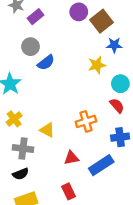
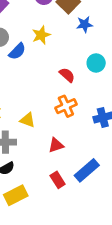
yellow star: (97, 65) -> (41, 35), moved
red semicircle: (117, 106) -> (67, 75), moved
blue rectangle: (101, 165) -> (87, 170), moved

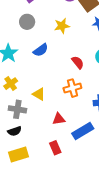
blue semicircle: (17, 51) -> (41, 50), moved
blue rectangle: (87, 170) -> (83, 131), moved

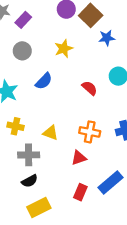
yellow cross: (11, 84) -> (16, 126), turned -32
orange cross: (72, 88) -> (90, 132), moved, turned 36
blue rectangle: (83, 131) -> (111, 182), moved
red rectangle: (55, 148) -> (80, 192), turned 56

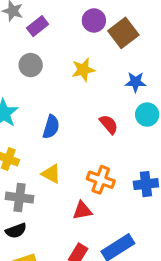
blue star: (107, 38) -> (136, 82), moved
blue semicircle: (44, 81) -> (51, 127), moved, turned -36

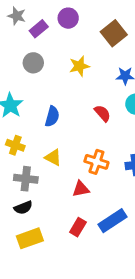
purple circle: (94, 20) -> (68, 18), moved

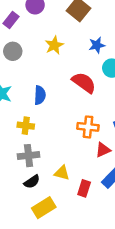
red semicircle: (102, 113) -> (84, 83), size x1.5
yellow cross: (15, 145) -> (26, 126), moved
yellow triangle: (53, 157) -> (62, 173), moved
red triangle: (81, 189) -> (103, 150), moved

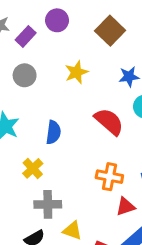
yellow cross: (26, 126) -> (33, 168), turned 35
gray cross: (29, 156) -> (48, 204), moved

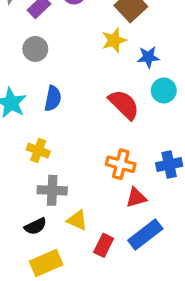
yellow star: (76, 72) -> (114, 40), moved
blue semicircle: (53, 132) -> (53, 98), moved
yellow cross: (33, 168) -> (38, 150), turned -30

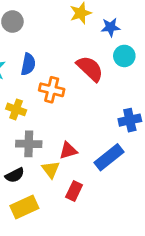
orange cross: (121, 164) -> (52, 90), moved
red triangle: (136, 198) -> (68, 151), moved
yellow triangle: (77, 220) -> (51, 170), turned 30
blue rectangle: (145, 234) -> (109, 157), moved

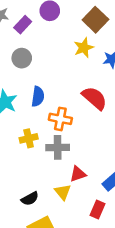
yellow cross: (16, 109) -> (29, 138), turned -30
gray cross: (29, 144) -> (58, 147), moved
red rectangle: (74, 191) -> (98, 209), moved

